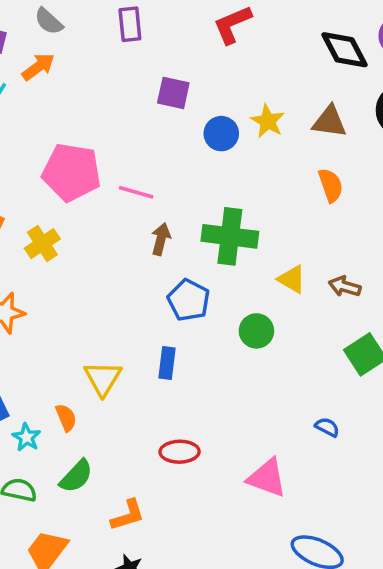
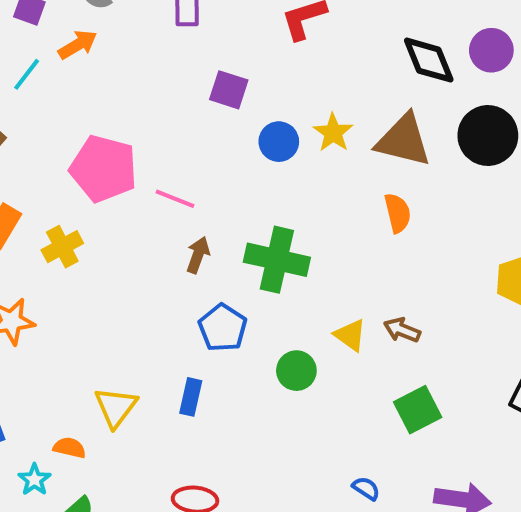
brown triangle: (329, 122) -> (403, 140), size x1.4
yellow triangle: (292, 279) -> (350, 335), moved
orange semicircle: (66, 418) -> (69, 448), turned -60
cyan star: (26, 437) -> (34, 480), moved

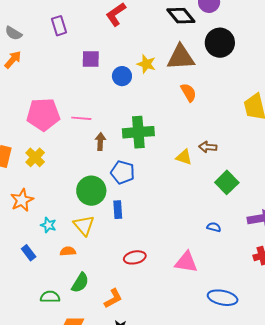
green circle: (296, 371) -> (91, 191), moved, size x1.5
cyan star: (34, 480) -> (48, 225), moved

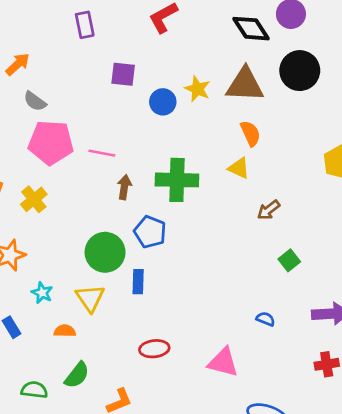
gray semicircle: (14, 33) -> (35, 101), moved
brown arrow: (208, 147) -> (269, 210), turned -48
yellow triangle: (184, 157) -> (239, 168), moved
green square: (227, 182) -> (289, 260), size x0.7

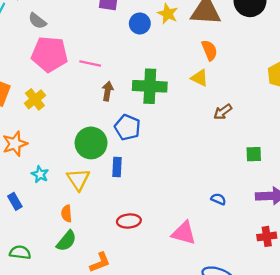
green square: (289, 260) -> (254, 154), moved, turned 35
orange semicircle: (65, 331) -> (67, 214), moved, turned -98
green semicircle: (34, 390) -> (20, 252), moved

